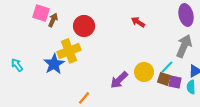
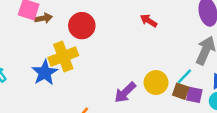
brown arrow: (53, 20) -> (43, 18), turned 56

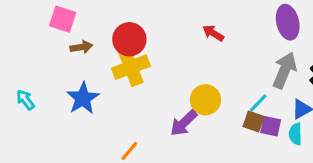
brown arrow: (43, 18) -> (81, 47), moved
yellow cross: (63, 57) -> (131, 67), moved
yellow circle: (156, 83) -> (205, 100), moved

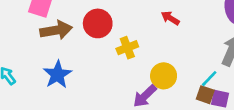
brown arrow: (81, 47) -> (56, 30), size x1.6
yellow cross: (131, 67) -> (127, 48), moved, size x0.7

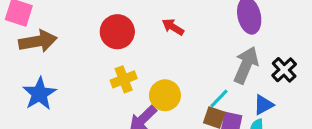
red circle: (98, 23) -> (117, 32), moved
yellow cross: (127, 48) -> (124, 79), moved

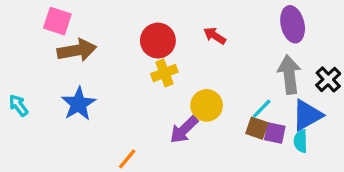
gray arrow: (246, 65) -> (289, 75), turned -30
yellow cross: (124, 79) -> (164, 73), moved
blue triangle: (263, 105) -> (307, 115), size x1.5

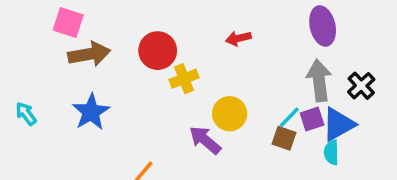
red arrow: (215, 36) -> (238, 38), turned -45
red circle: (158, 41) -> (158, 51), moved
purple arrow: (184, 130) -> (205, 140), turned 84
purple square: (275, 133) -> (312, 119), moved, turned -30

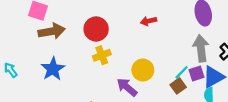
yellow cross: (184, 79) -> (102, 55), moved
brown square: (284, 138) -> (178, 86), turned 35

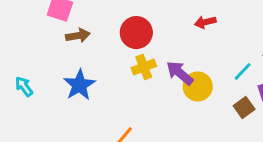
brown arrow: (52, 31) -> (78, 36), size x0.7
cyan line: (182, 72) -> (243, 71), moved
purple arrow: (127, 87) -> (180, 73), moved

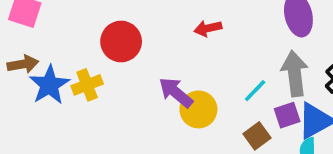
brown arrow: (78, 36) -> (23, 64), moved
yellow cross: (144, 67) -> (87, 85), moved
blue star: (79, 85) -> (49, 85), moved

